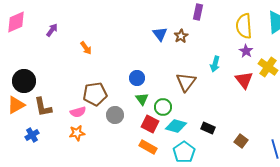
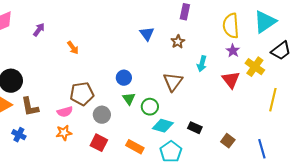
brown star: (181, 36) -> (178, 42), moved
red square: (150, 124) -> (99, 143), moved
blue cross: (32, 135) -> (19, 135), turned -32

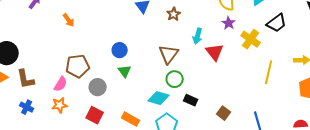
red triangle: (231, 80) -> (215, 52), moved
green circle: (150, 107) -> (175, 79), moved
pink semicircle: (65, 112) -> (61, 84), turned -42
blue cross: (19, 135) -> (27, 107), moved

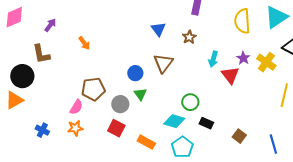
purple star: (229, 23) -> (243, 58), moved
brown triangle: (169, 54) -> (163, 63), moved
brown L-shape: (26, 79) -> (41, 54), moved
gray circle: (98, 87) -> (120, 104), moved
red square: (95, 115) -> (116, 128), moved

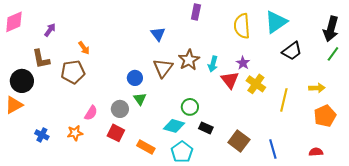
brown star: (189, 37) -> (189, 60), moved, size x1.5
yellow cross: (266, 62) -> (256, 84), moved
brown pentagon: (93, 89) -> (73, 72), moved
pink semicircle: (76, 107) -> (91, 113), moved
brown square: (239, 136) -> (239, 141), size x1.5

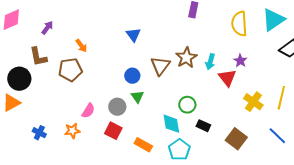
blue triangle: (158, 34) -> (133, 35), moved
yellow cross: (256, 84) -> (253, 102), moved
cyan diamond: (174, 126) -> (171, 124), turned 65
blue line: (273, 149) -> (277, 136), moved, turned -30

